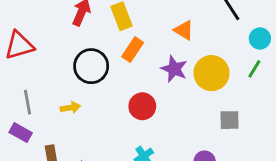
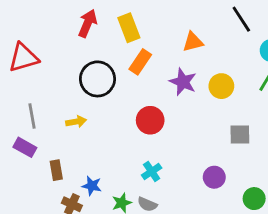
orange triangle: (184, 30) -> (193, 42), turned -45
yellow circle: (211, 73) -> (221, 86), size x0.7

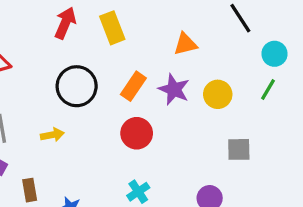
orange rectangle: (140, 62) -> (133, 86), moved

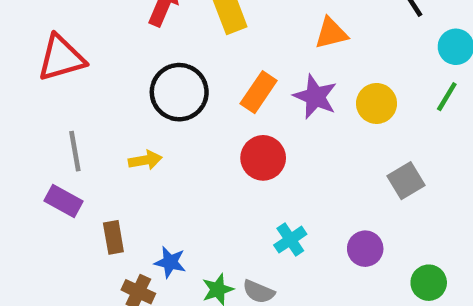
gray square: (239, 149) -> (406, 181), turned -30
cyan cross: (138, 192) -> (290, 240), moved

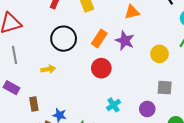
yellow circle: (377, 103) -> (159, 54), moved
gray line: (75, 151) -> (15, 55), moved
gray square: (406, 181) -> (165, 88), moved, turned 35

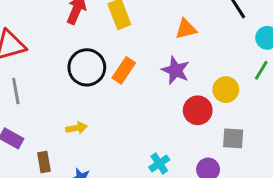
orange rectangle: (99, 39) -> (124, 70), moved
red circle: (101, 68) -> (198, 110), moved
yellow arrow: (48, 69) -> (76, 128), moved

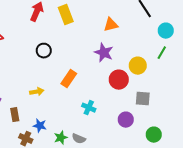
black circle: (87, 67) -> (44, 51), size x0.6
orange rectangle: (124, 70) -> (69, 79), moved
cyan cross: (159, 164) -> (89, 108), moved, turned -32

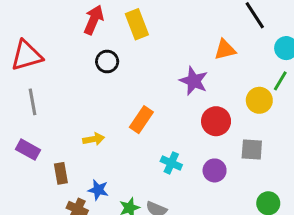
orange triangle: (111, 25) -> (225, 50), moved
black circle: (44, 51) -> (107, 62), moved
yellow circle: (138, 66) -> (259, 100), moved
purple circle: (126, 120) -> (215, 170), moved

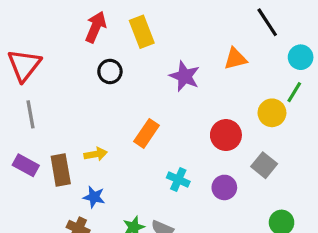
red triangle: (27, 56) -> (24, 65), turned -36
purple star: (194, 81) -> (185, 76), moved
gray square: (252, 150) -> (264, 165), turned 35
brown rectangle: (61, 173) -> (61, 170), moved, size x1.4
blue star: (98, 190) -> (94, 197), moved

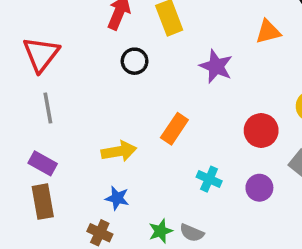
orange triangle: (235, 59) -> (268, 32), moved
yellow arrow: (96, 154) -> (119, 151), size x1.4
brown rectangle: (61, 170) -> (43, 202), moved

